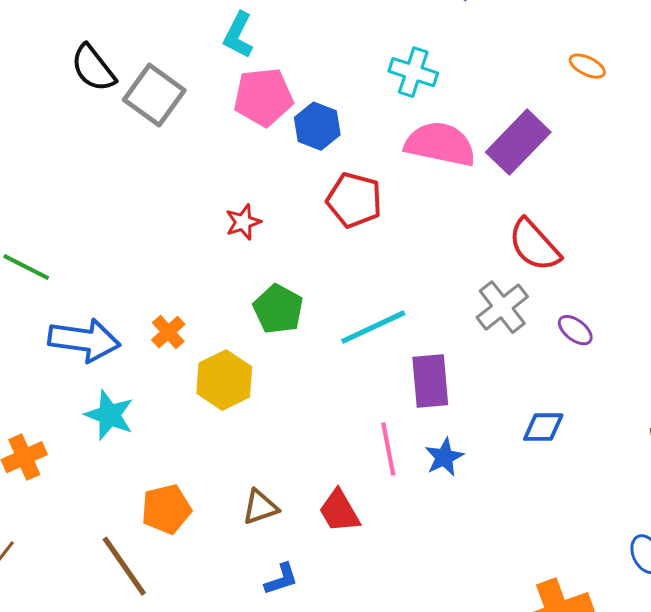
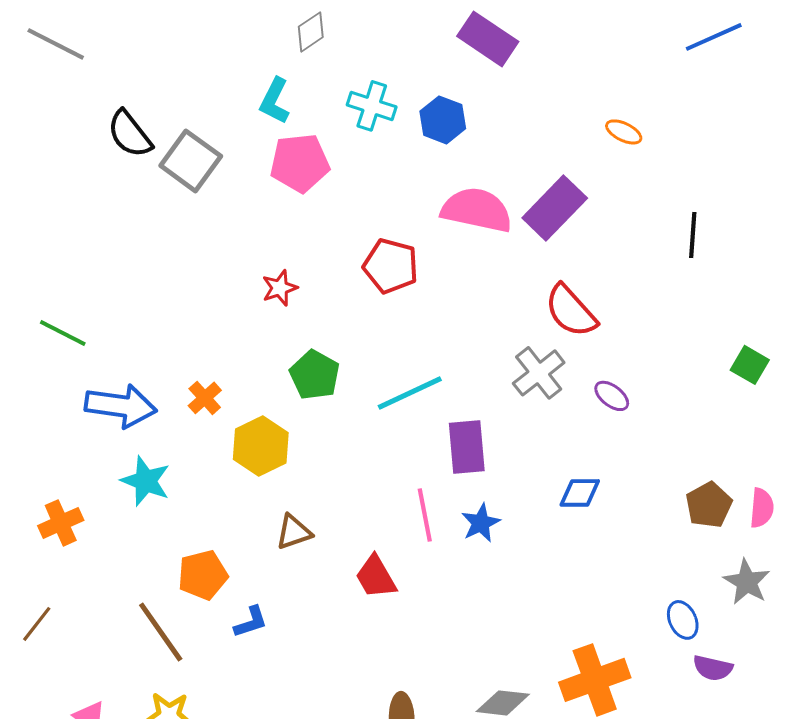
cyan cross: (413, 72) -> (372, 106), moved
blue hexagon: (317, 126) -> (443, 120), moved
brown triangle: (260, 507) -> (294, 532), moved
blue L-shape: (281, 579) -> (251, 622), moved

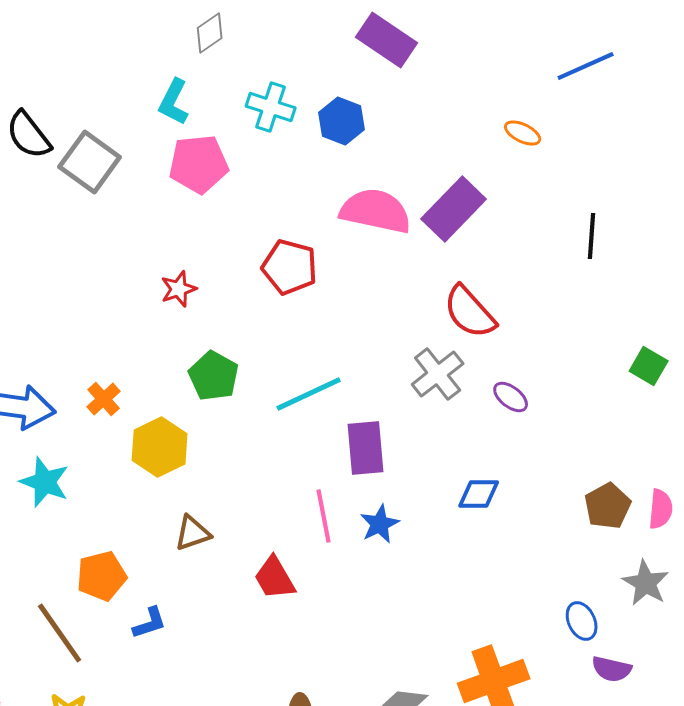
blue line: (714, 37) -> (586, 66), moved

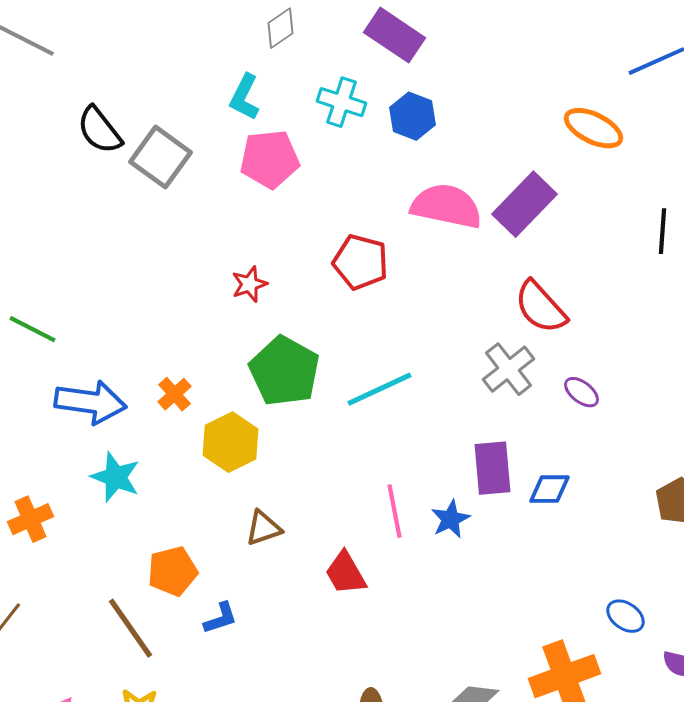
purple rectangle: (387, 40) -> (394, 35), moved
orange ellipse: (523, 133) -> (594, 128), size x1.6
green pentagon: (214, 376) -> (284, 371), size x1.4
purple rectangle: (366, 448) -> (492, 468), moved
blue ellipse: (582, 621) -> (626, 616), moved, turned -30

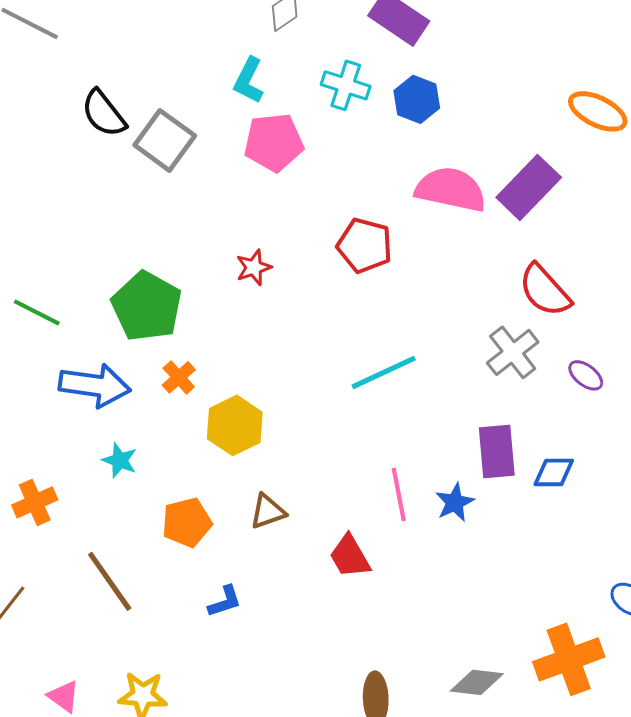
green pentagon: (284, 371) -> (147, 306), moved
cyan star: (116, 477) -> (120, 460), size x0.7
orange pentagon: (172, 571) -> (187, 522), moved
brown line: (130, 628) -> (110, 581), moved

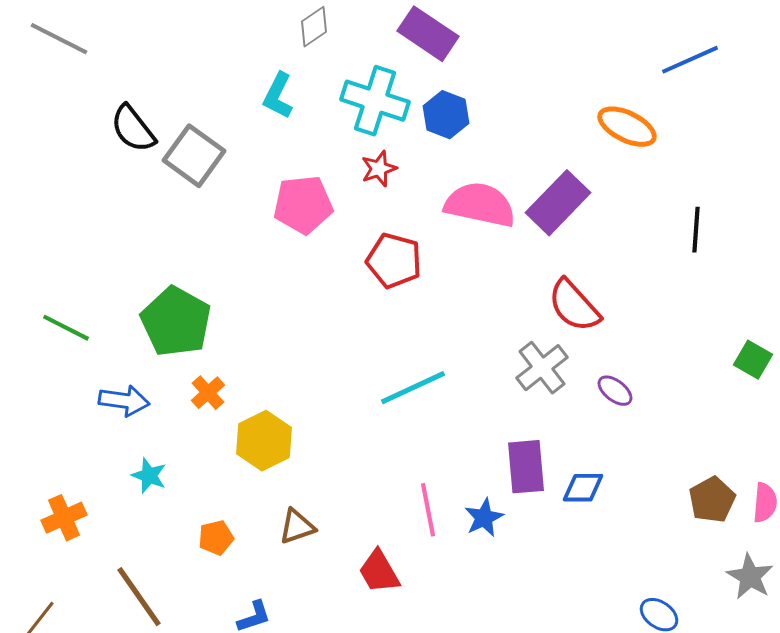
cyan cross: (346, 85) -> (375, 101), size x1.4
pink pentagon: (274, 142) -> (303, 205), moved
red star: (254, 267) -> (379, 169), moved
blue arrow: (95, 385) -> (124, 401), size x0.7
orange pentagon: (187, 522) -> (216, 538), size x0.7

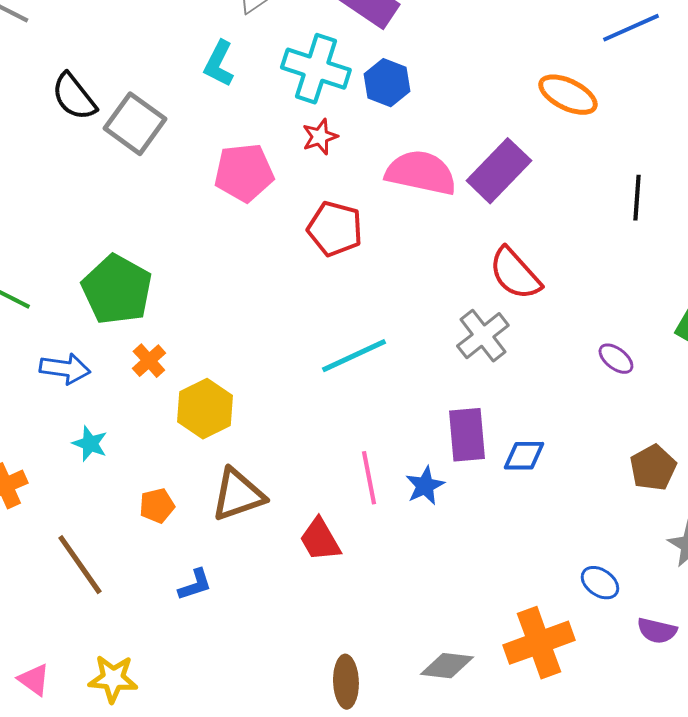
purple ellipse: (615, 391) -> (616, 359), moved
brown triangle: (297, 527) -> (238, 495), size x1.5

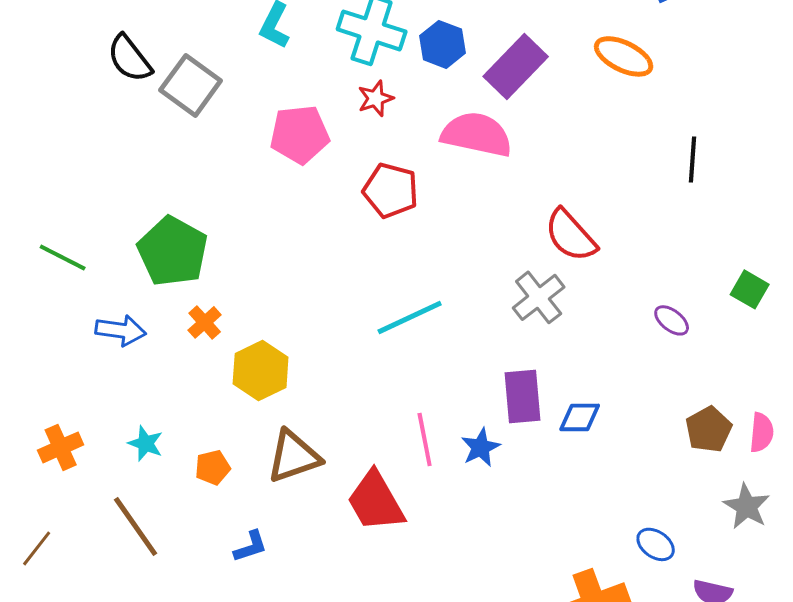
purple rectangle: (499, 171) -> (516, 66), moved
cyan star: (90, 444) -> (146, 443), moved
red trapezoid: (320, 540) -> (376, 501), size x1.4

